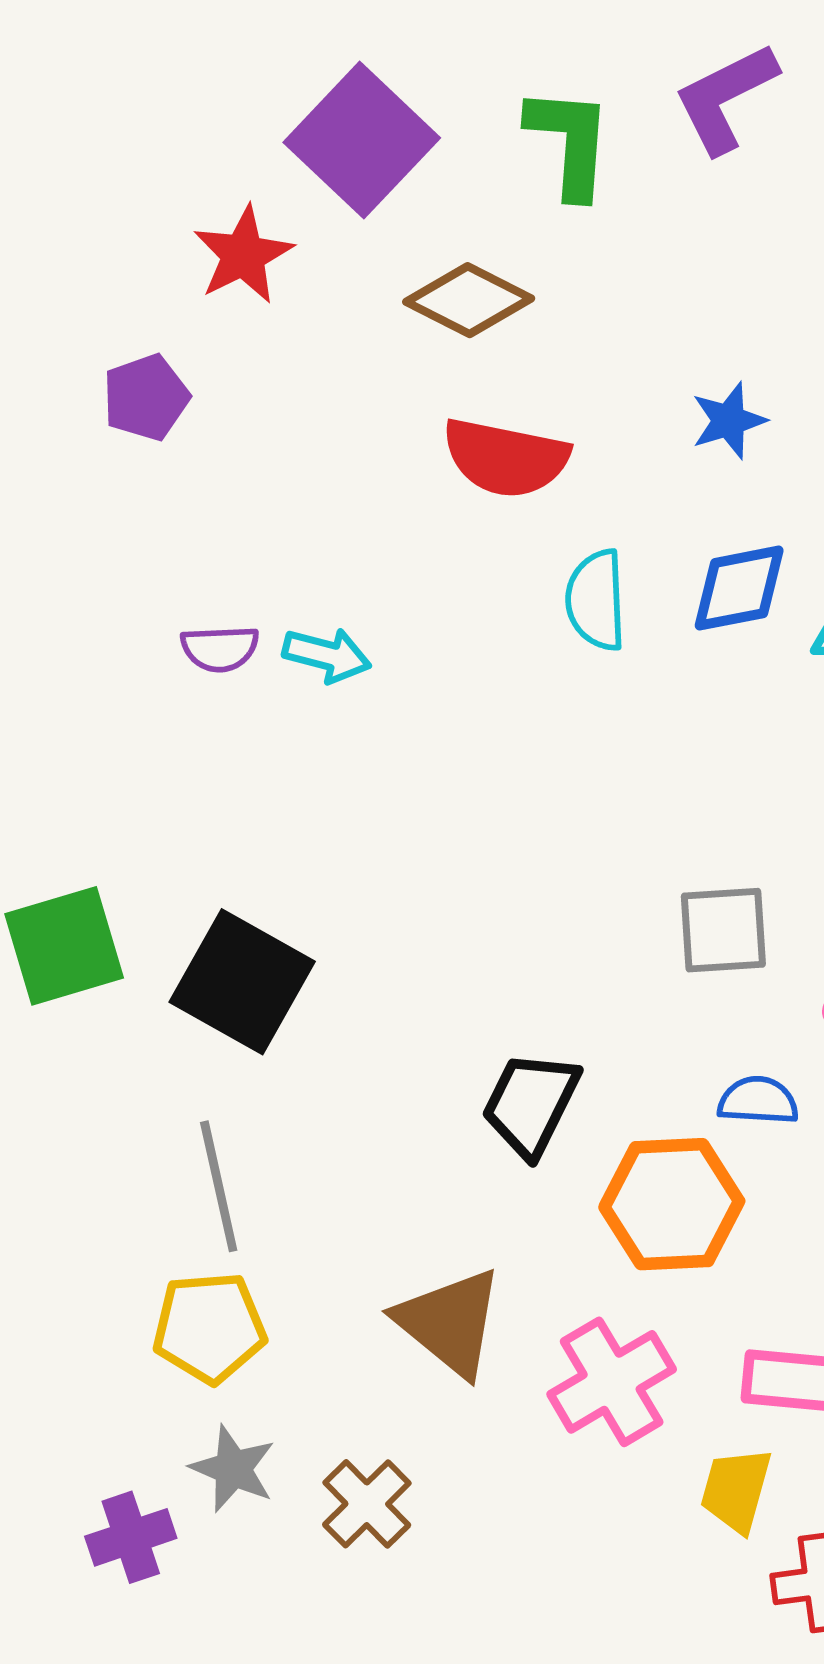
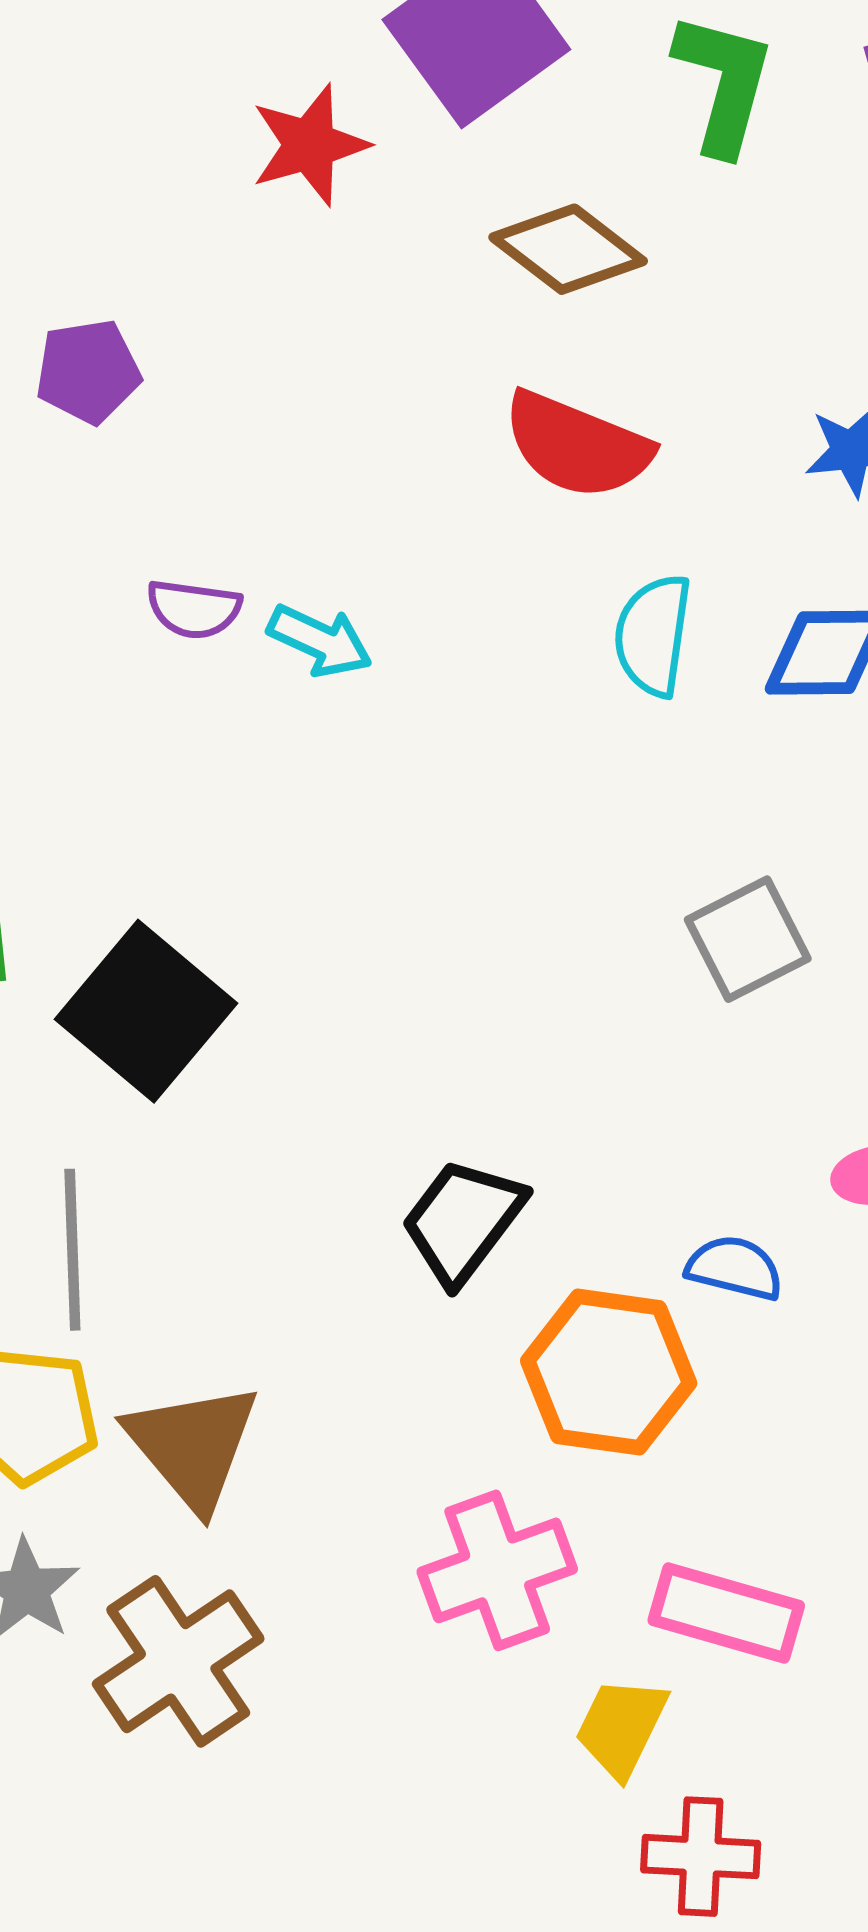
purple pentagon: (146, 397) -> (88, 371), moved
gray square: (723, 930) -> (748, 939), moved, turned -34
brown triangle: (450, 1322) -> (193, 1446), moved
brown cross: (367, 1504) -> (178, 1661), size x1.5

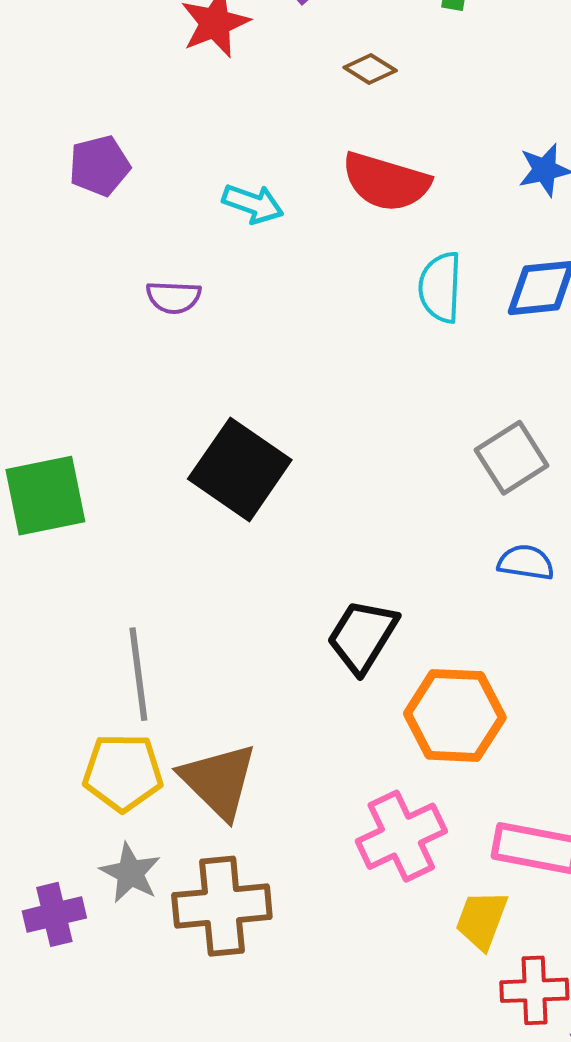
brown diamond: (568, 249) -> (370, 69), size x0.6
cyan arrow: (320, 641) -> (253, 204), moved
black square: (146, 1011) -> (240, 469), moved
blue semicircle: (735, 1268) -> (526, 563), moved
brown cross: (178, 1661) -> (222, 906), turned 34

